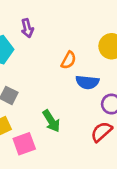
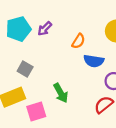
purple arrow: (27, 28) -> (45, 29), moved, turned 56

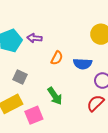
purple arrow: (45, 29) -> (35, 38), turned 56
orange semicircle: (78, 41) -> (57, 58), moved

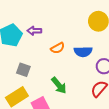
orange semicircle: (57, 58) -> (58, 48), turned 40

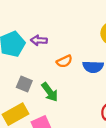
green arrow: (59, 85) -> (50, 92), moved

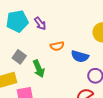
purple arrow: (39, 40) -> (40, 23), turned -144

